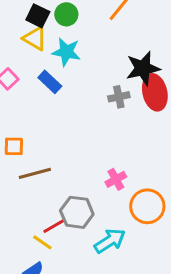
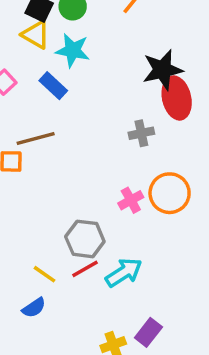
gray cross: (119, 97) -> (141, 133), moved
brown line: (35, 173) -> (36, 139), moved
orange circle: (147, 206) -> (170, 193), moved
red line: (54, 226) -> (85, 269), moved

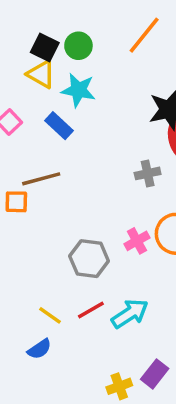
gray hexagon: (85, 239) -> (89, 259), moved

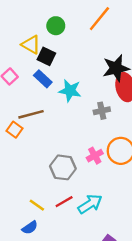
black square: (45, 48) -> (46, 56), moved
cyan star: (78, 90) -> (70, 91), moved
orange square: (16, 202) -> (14, 130), turned 35

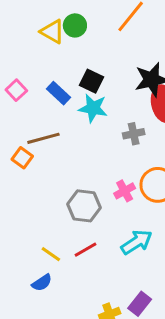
yellow triangle: (31, 45) -> (52, 32), moved
black square: (46, 56) -> (92, 81), moved
cyan arrow: (90, 204) -> (137, 242), moved

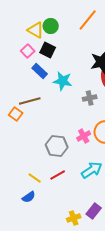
black square: (92, 81) -> (48, 50), moved
pink square: (16, 90) -> (28, 51), moved

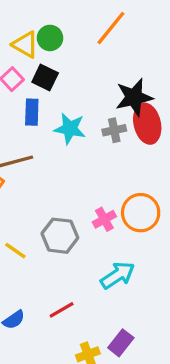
blue rectangle: (40, 71) -> (32, 112), turned 49
gray cross: (90, 98) -> (114, 130), moved
red line: (58, 175) -> (62, 310), moved
yellow line: (35, 178) -> (15, 251), moved

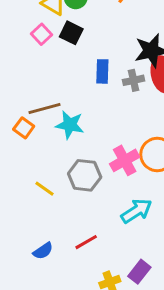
blue rectangle: (32, 112) -> (102, 71), moved
cyan star: (70, 129) -> (70, 125), moved
pink cross: (104, 219) -> (125, 160), size x1.4

